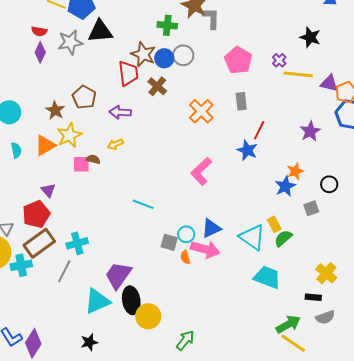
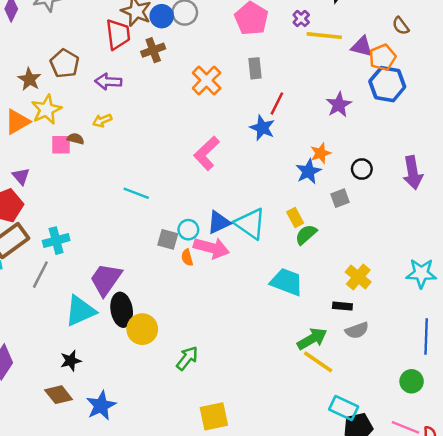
brown cross: (157, 86) -> (153, 50), turned 30
cyan triangle: (252, 237) -> (250, 224), moved

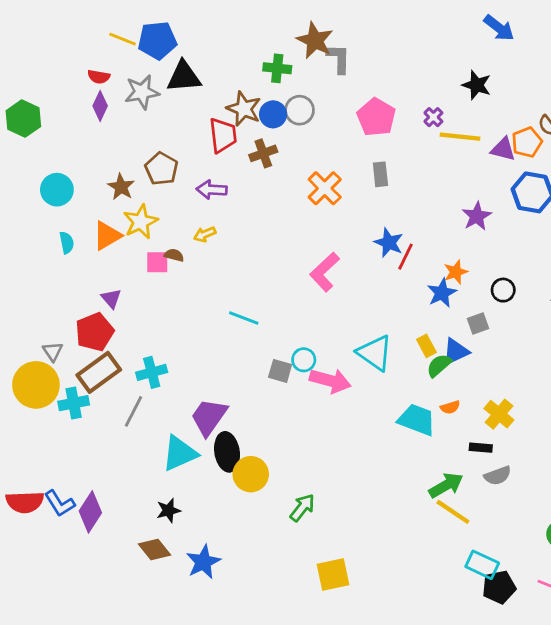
orange pentagon: (382, 57) -> (527, 142), moved
red line: (277, 104) -> (406, 257), moved
blue triangle: (219, 222) -> (456, 351), moved
orange semicircle: (187, 258) -> (450, 407), moved, turned -91

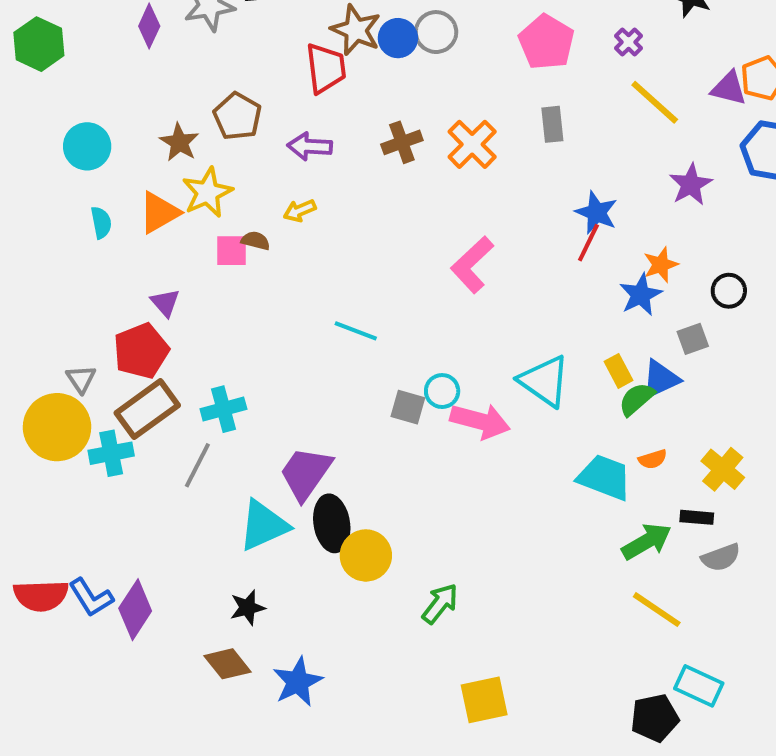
yellow line: (460, 137) -> (655, 102), moved, turned 36
brown cross: (263, 153) -> (402, 142), moved
blue star: (389, 243) -> (596, 213), moved
green arrow: (446, 485) -> (647, 541), moved
black pentagon: (499, 587) -> (655, 718), moved

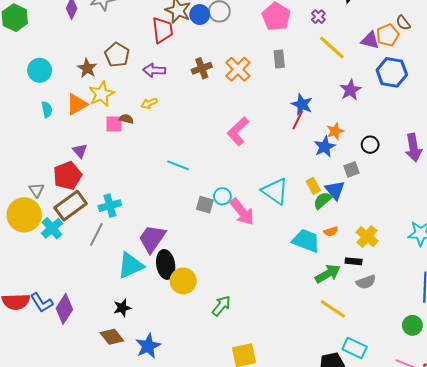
blue triangle: (661, 379) -> (335, 190), turned -45
pink arrow: (480, 421) -> (242, 212), turned 36
cyan cross: (111, 453) -> (52, 228), turned -30

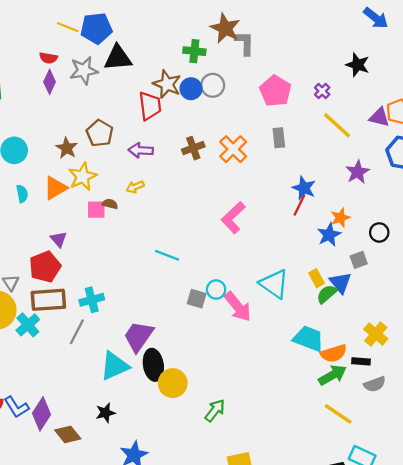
brown rectangle: (71, 206) -> (48, 300), turned 32
orange semicircle: (331, 231) -> (334, 353), moved, size x1.6
brown diamond: (112, 337) -> (68, 434), moved

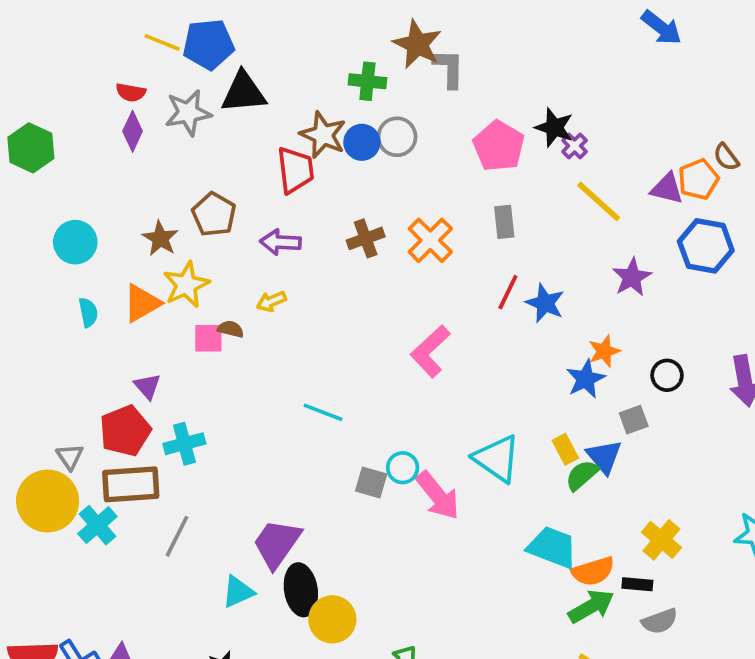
black star: (358, 65) -> (554, 128), moved
red line: (299, 205) -> (508, 292), moved
cyan cross: (92, 300) -> (184, 444), moved
cyan triangle: (115, 366) -> (238, 592), size x0.7

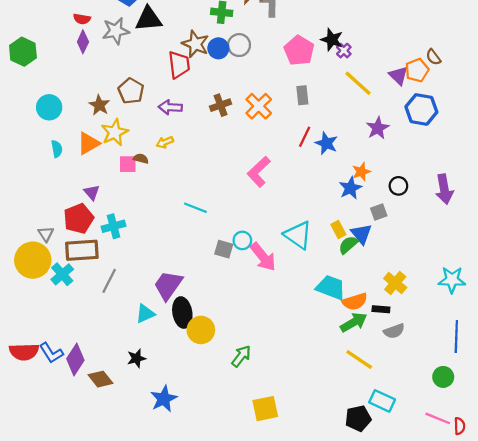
purple triangle: (667, 189) -> (398, 76), turned 30

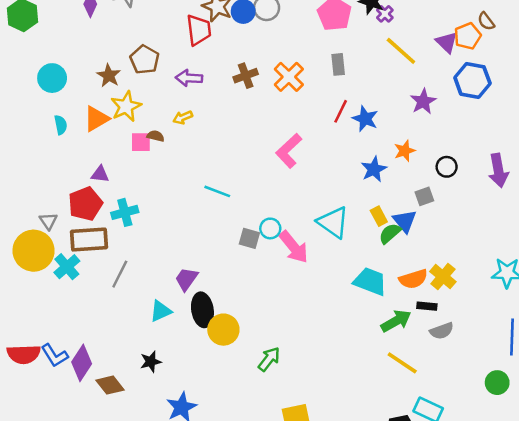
blue star: (350, 188) -> (374, 169), moved
purple triangle: (92, 192) -> (100, 174), turned -42
purple trapezoid: (168, 285) -> (186, 279), size x0.7
orange semicircle: (355, 302) -> (413, 279), moved

